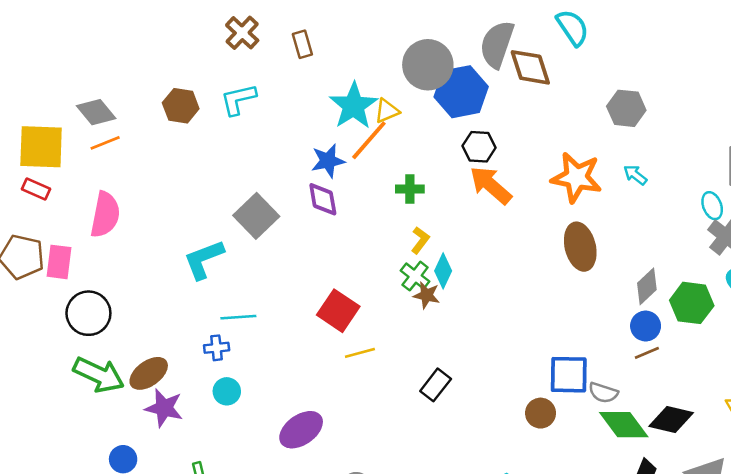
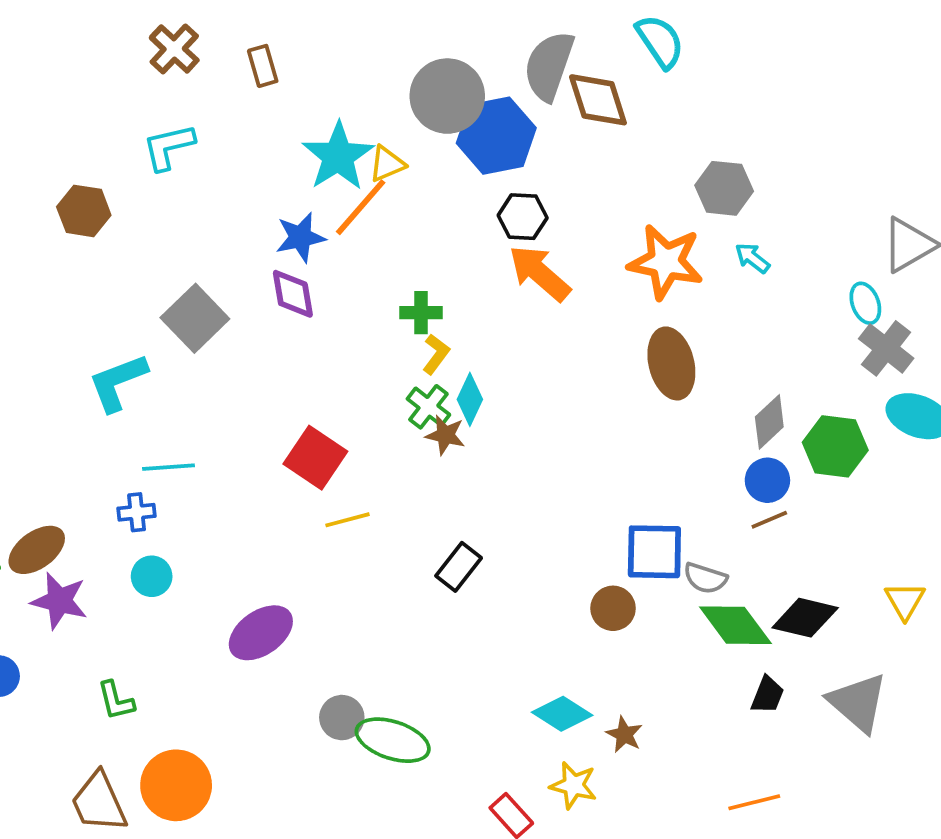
brown hexagon: (181, 106) -> (84, 211), moved
gray hexagon: (626, 108) -> (724, 188), moved
green cross: (410, 189) -> (421, 313), moved

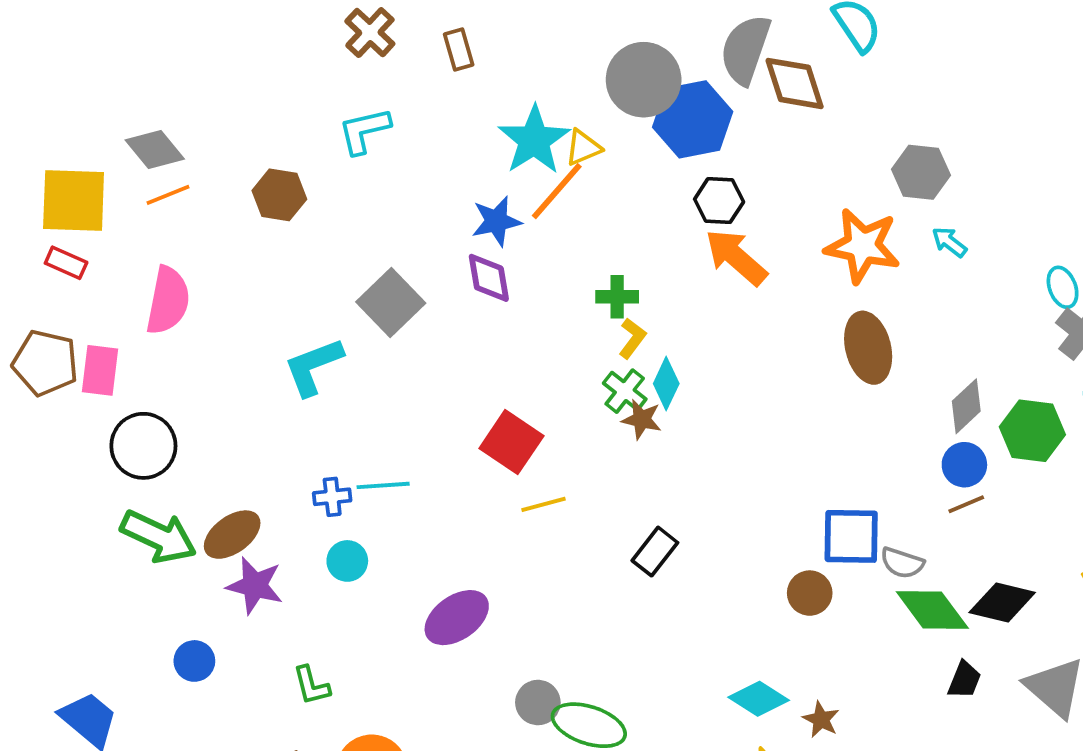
cyan line: (169, 467) -> (383, 485), moved

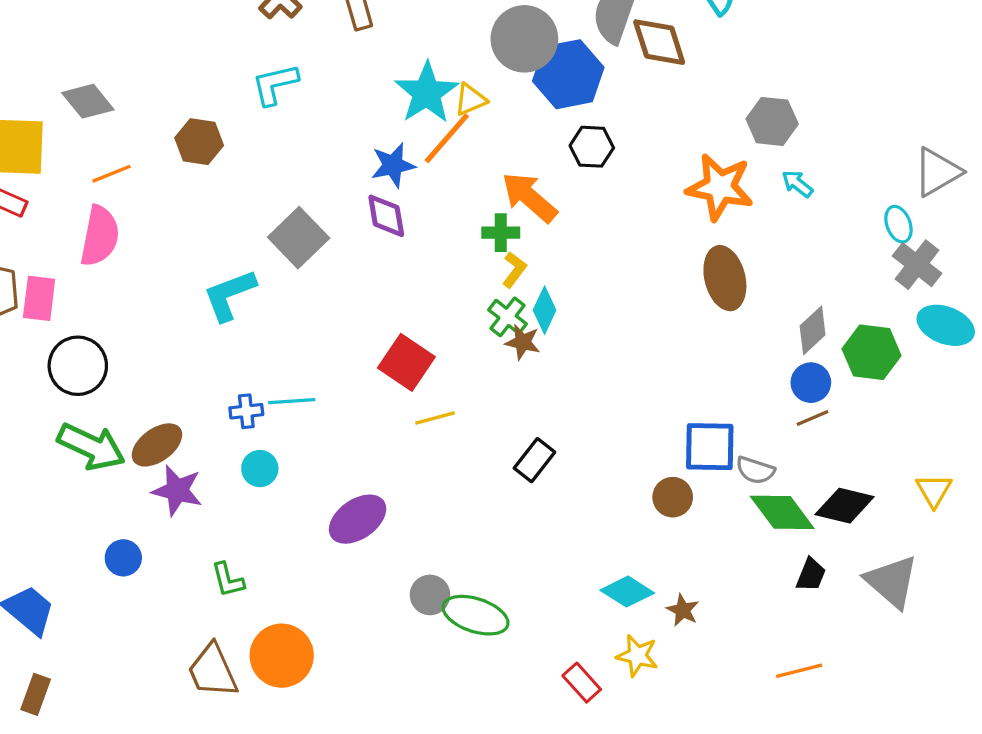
orange line: (168, 195) -> (111, 174), moved
orange arrow: (736, 257) -> (529, 197), moved

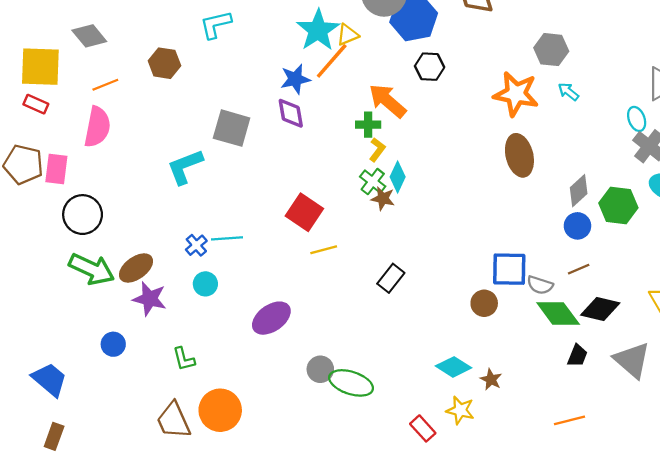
gray square: (299, 238) -> (232, 128), turned -30
blue cross: (246, 411) -> (196, 245), turned -35
brown line: (813, 418) -> (579, 269), moved

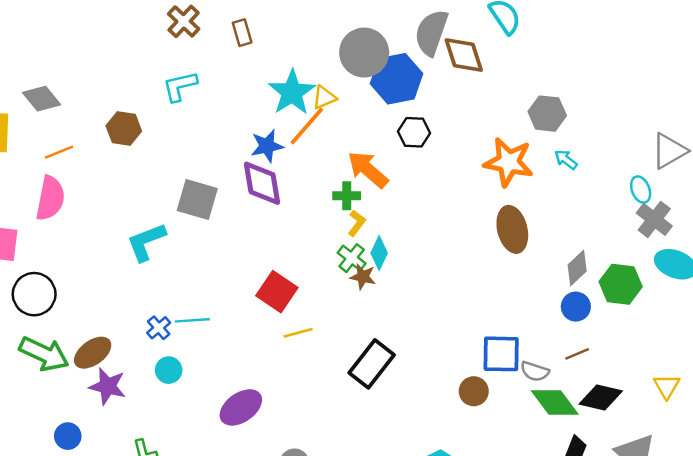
purple diamond: (291, 113) -> (262, 183), size x1.4
black rectangle: (391, 278) -> (372, 364), size x1.5

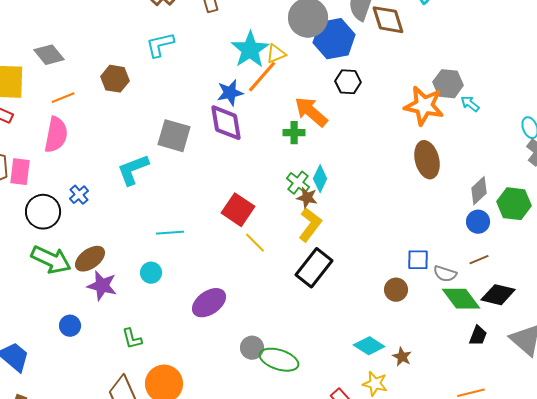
gray hexagon: (547, 114) -> (448, 84), moved
yellow L-shape: (357, 223) -> (310, 225), moved, size x1.6
blue cross: (159, 328) -> (79, 195), moved
yellow line: (298, 333) -> (255, 243), turned 60
blue square: (501, 354) -> (418, 260), size x0.7

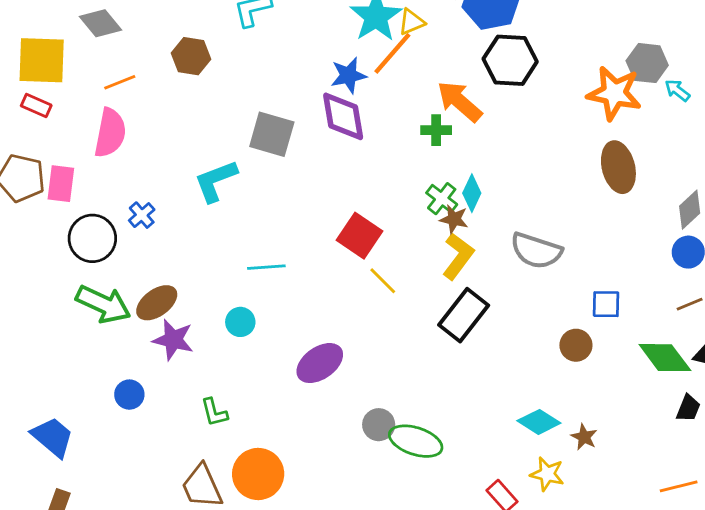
black hexagon: (348, 82) -> (510, 60), size x1.5
gray semicircle: (445, 274) -> (536, 251), moved, size x1.6

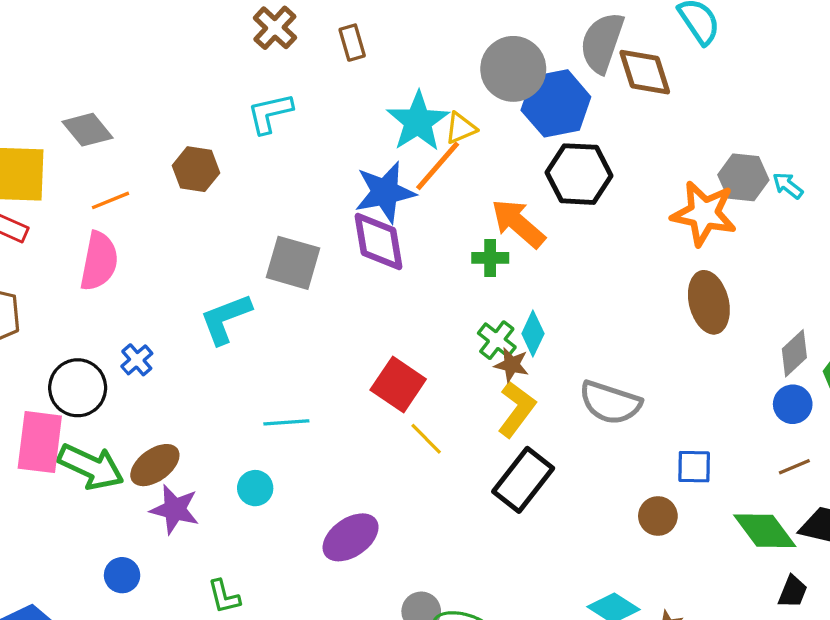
blue star: (349, 75) -> (385, 192), size x1.4
cyan arrow: (677, 90) -> (788, 186), moved
pink rectangle: (61, 184) -> (40, 442), moved, size x1.4

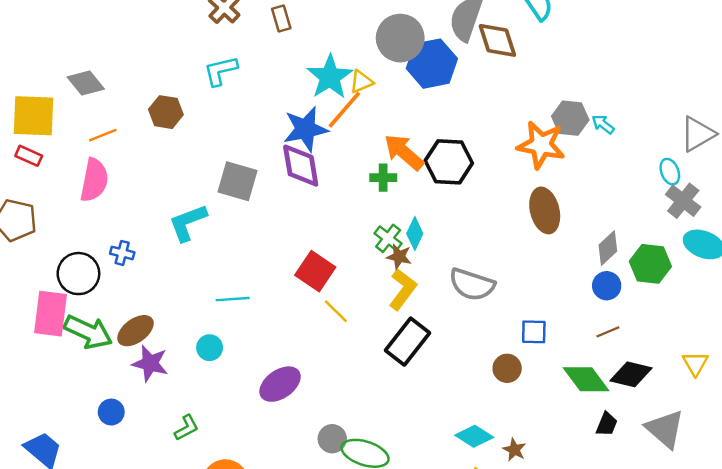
black hexagon: (579, 174) -> (449, 162), moved
blue cross: (137, 360) -> (122, 253), turned -35
green L-shape: (224, 597) -> (187, 428), turned -104

